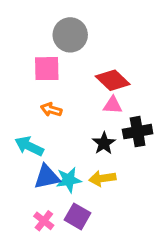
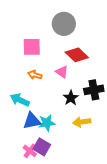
gray circle: (70, 35) -> (64, 24), moved
pink triangle: (113, 105) -> (62, 72), moved, turned 32
yellow arrow: (102, 178) -> (82, 122), moved
purple square: (78, 216) -> (42, 147), moved

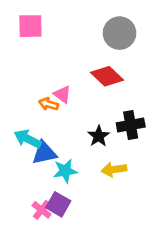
gray circle: (64, 24) -> (120, 33), moved
pink square: (32, 47) -> (30, 26), moved
pink triangle: (62, 72) -> (62, 94), moved
blue triangle: (32, 121) -> (44, 153), moved

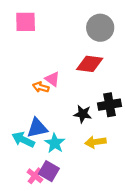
red diamond: (107, 76) -> (90, 64), turned -36
black star: (99, 136) -> (83, 114), turned -30
cyan arrow: (28, 139) -> (23, 140), moved
cyan star: (65, 171) -> (55, 143), turned -30

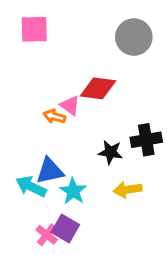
red diamond: (90, 64) -> (98, 88), moved

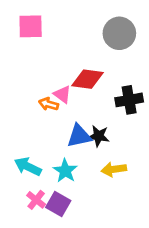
black cross: (146, 140) -> (129, 100), moved
blue triangle: (50, 171) -> (79, 136), moved
pink cross: (47, 235) -> (36, 200), moved

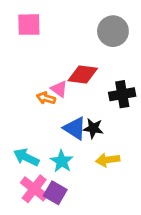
blue triangle: (79, 136) -> (75, 128), turned 45
pink cross: (36, 200) -> (34, 189), size x1.5

